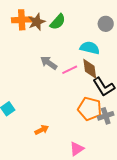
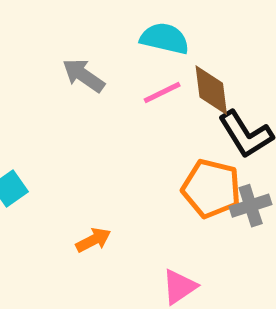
cyan semicircle: (90, 48) -> (165, 38), moved
gray arrow: (49, 63) -> (83, 75), moved

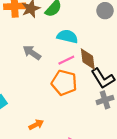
orange pentagon: (211, 188) -> (64, 83), moved
gray cross: (251, 206) -> (105, 100), moved

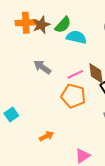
cyan semicircle: (67, 36) -> (76, 37), moved

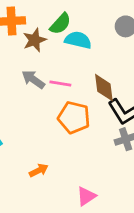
brown star: (41, 25) -> (35, 40), moved
pink line: (75, 74) -> (60, 83), moved, turned 35

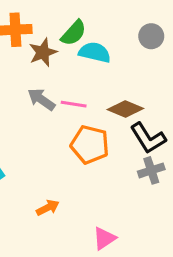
brown diamond: (104, 88) -> (125, 109), turned -60

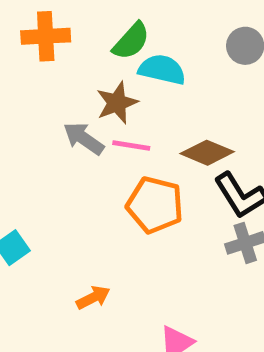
brown star: (43, 52) -> (117, 103), moved

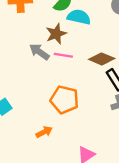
orange pentagon: (155, 205) -> (65, 100), moved

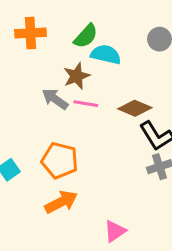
orange pentagon: (65, 100) -> (60, 160), moved
orange arrow: (44, 132) -> (61, 202), size x1.5

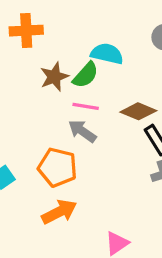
green semicircle: (86, 36) -> (86, 75), moved
brown star: (77, 76) -> (54, 77), moved
gray arrow: (55, 99) -> (82, 131), moved

